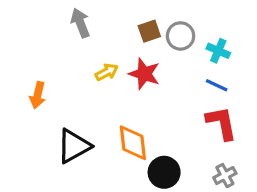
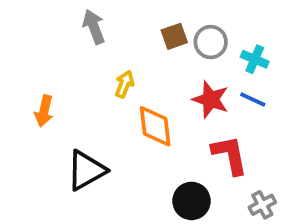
yellow arrow: (107, 72) -> (124, 84), turned -40
red star: (144, 74) -> (211, 99), moved
red L-shape: (222, 123) -> (230, 155), moved
orange diamond: (133, 143) -> (155, 126), moved

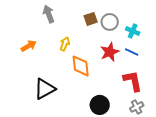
red star: (211, 99) -> (110, 52), turned 30
orange arrow: (44, 111) -> (29, 46), moved, turned -133
red L-shape: (230, 155) -> (133, 81), moved

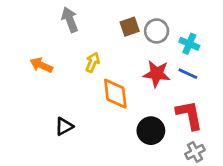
orange arrow: (29, 46) -> (41, 65), turned -126
red star: (110, 52) -> (157, 74), turned 30
black triangle: (45, 89) -> (64, 126), size x0.6
black circle: (100, 105) -> (151, 131), moved

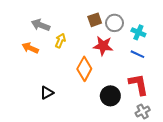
gray arrow: (70, 20) -> (41, 25), moved, turned -48
yellow arrow: (93, 62) -> (60, 41), moved
red star: (157, 74) -> (103, 46), moved
orange diamond: (115, 94) -> (84, 69), turned 35

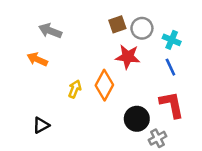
yellow arrow: (60, 41) -> (75, 89), moved
blue line: (137, 54) -> (170, 67), turned 40
black triangle: (47, 93) -> (41, 125), moved
gray cross: (143, 111) -> (157, 138), moved

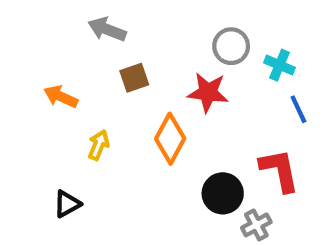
brown square: (117, 24) -> (134, 78), moved
gray arrow: (50, 31) -> (107, 29), moved
blue line: (170, 67) -> (298, 109), moved
yellow arrow: (75, 89) -> (99, 145), moved

